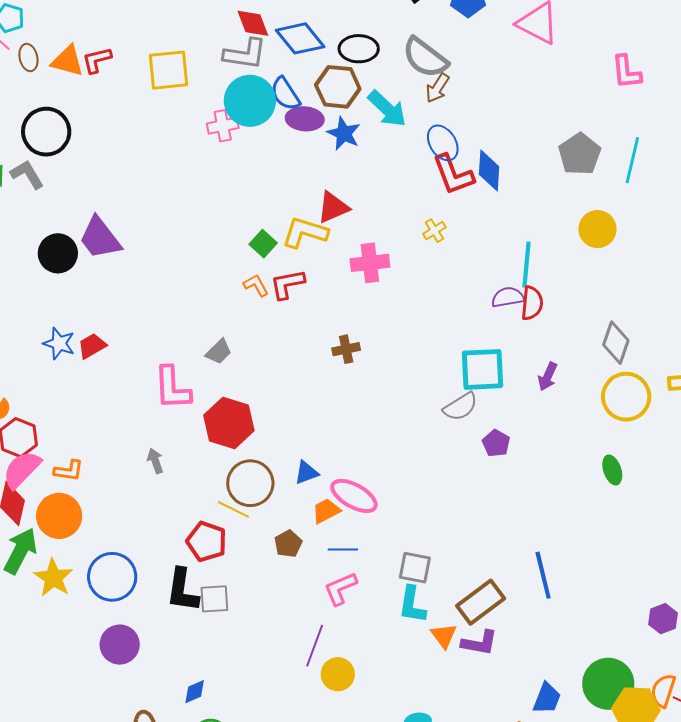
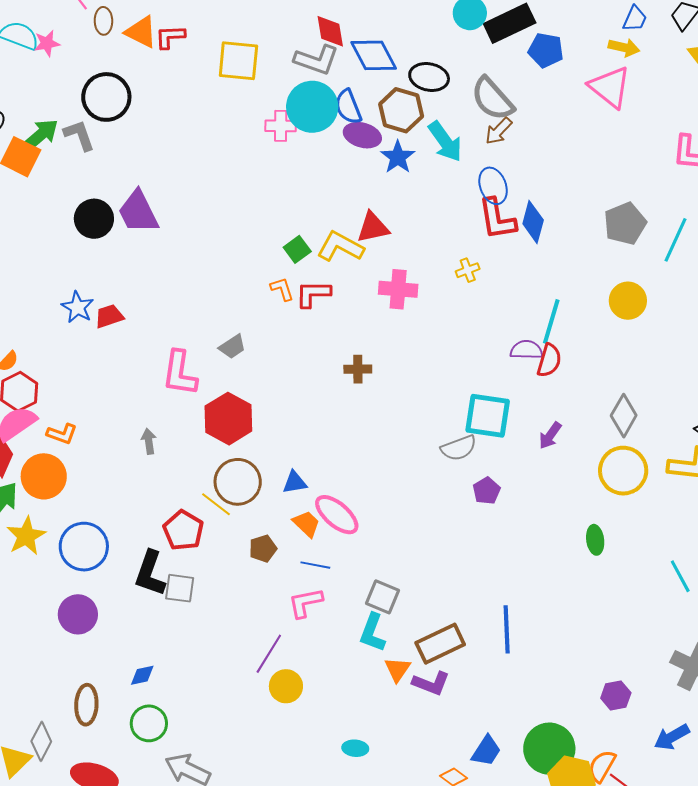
orange trapezoid: (326, 511) -> (307, 524), turned 60

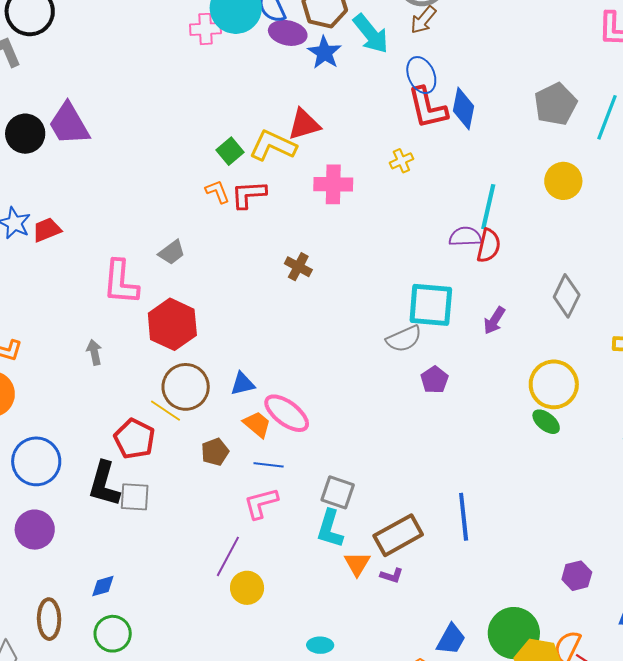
brown cross: (358, 369) -> (298, 267), turned 32
yellow circle: (623, 471) -> (554, 384), moved
green ellipse: (595, 540) -> (546, 422), turned -40
purple L-shape: (431, 683) -> (392, 575), size x0.6

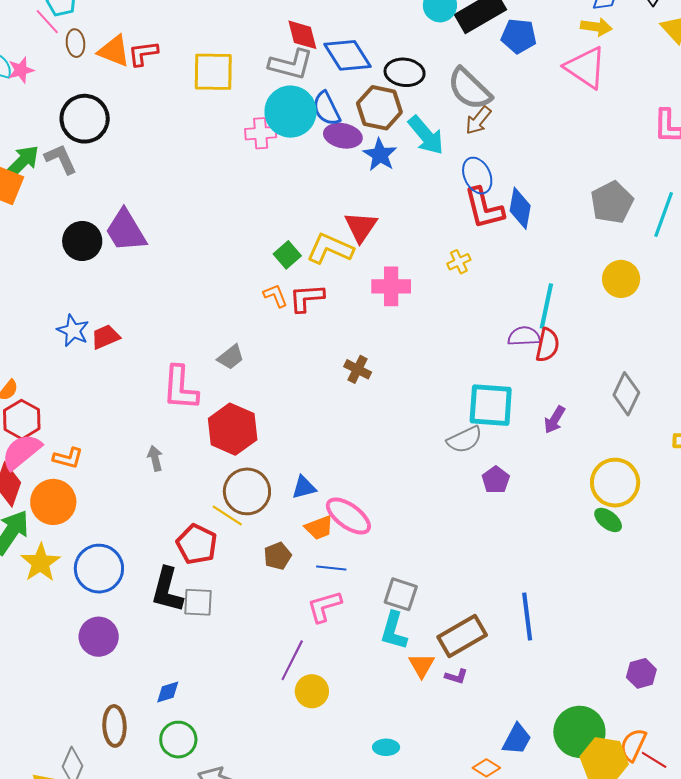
red triangle: (304, 124) -> (361, 227), turned -39
orange trapezoid: (257, 424) -> (319, 528), turned 120

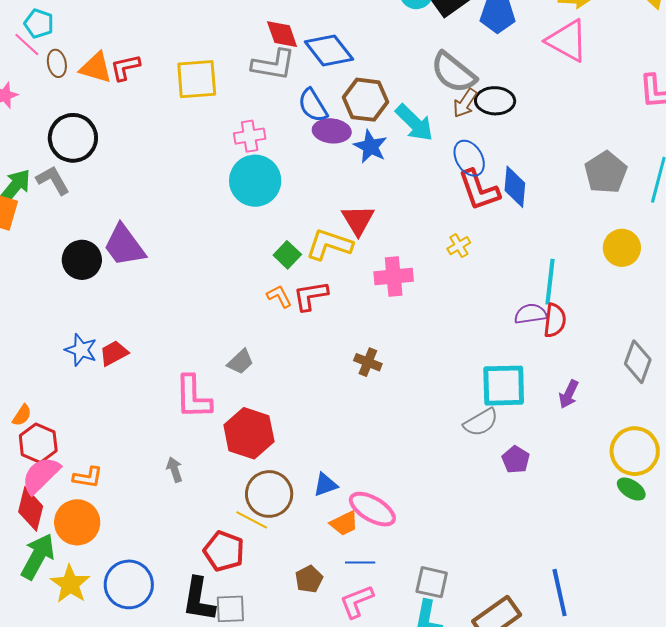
black ellipse: (405, 72) -> (495, 101), moved
cyan circle: (291, 112) -> (255, 181), moved
brown pentagon: (278, 556) -> (309, 579), moved

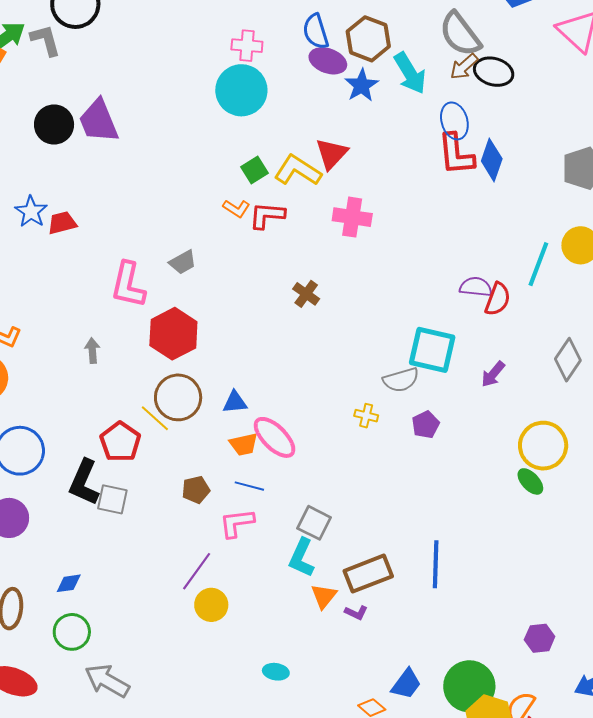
yellow cross: (459, 246) -> (366, 416), moved, turned 30
cyan line: (550, 282) -> (538, 264), moved
orange L-shape: (279, 296) -> (236, 208), turned 136

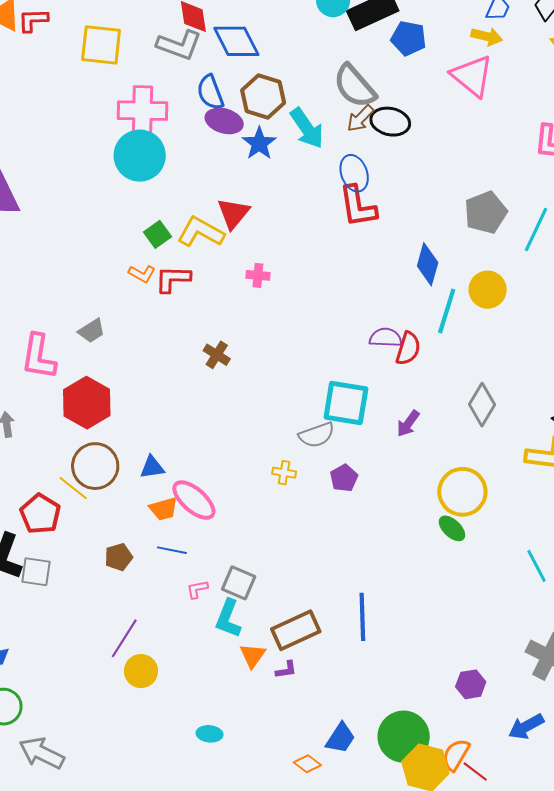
pink cross: (247, 46) -> (142, 111), size x1.6
blue diamond: (492, 160) -> (428, 264), moved
pink cross: (352, 217) -> (258, 275), size x0.6
pink L-shape: (237, 523) -> (197, 589), moved, size x0.6
purple L-shape: (356, 613) -> (286, 670), turned -30

